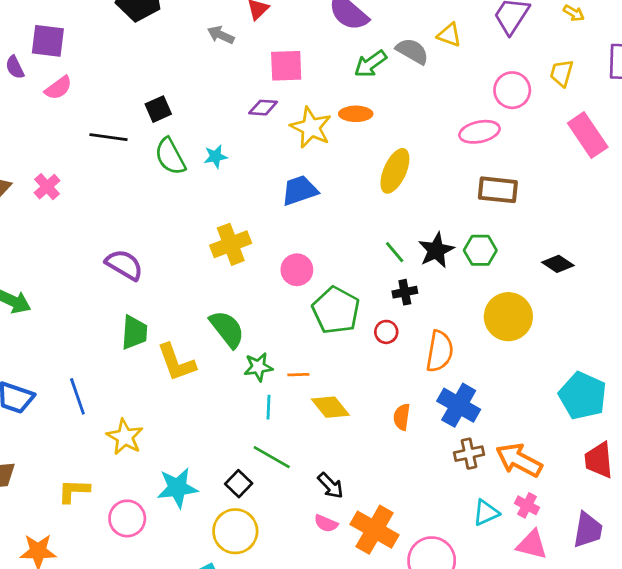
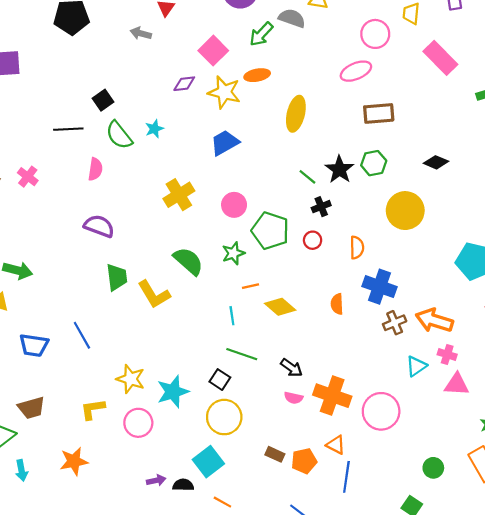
pink square: (286, 66) -> (213, 51), moved, turned -32
pink semicircle: (58, 88) -> (95, 169), moved, turned -35
orange semicircle: (440, 351) -> (357, 247), size x0.7
green star: (258, 367) -> (233, 253), moved
yellow star: (125, 437) -> (131, 379), moved

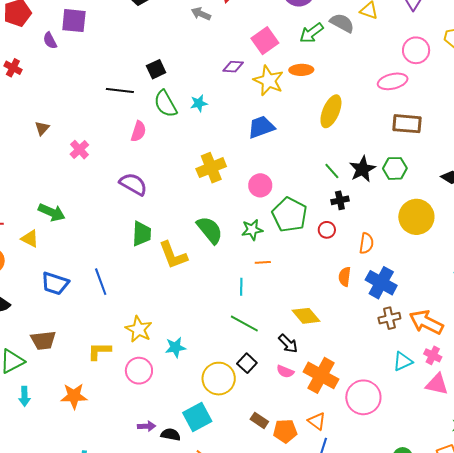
pink cross: (28, 177) -> (79, 150), moved
orange semicircle: (337, 304) -> (345, 277), moved
yellow diamond: (280, 307) -> (306, 316), moved
black square: (220, 380) -> (247, 363), moved
cyan star: (173, 392) -> (175, 347), size x0.7

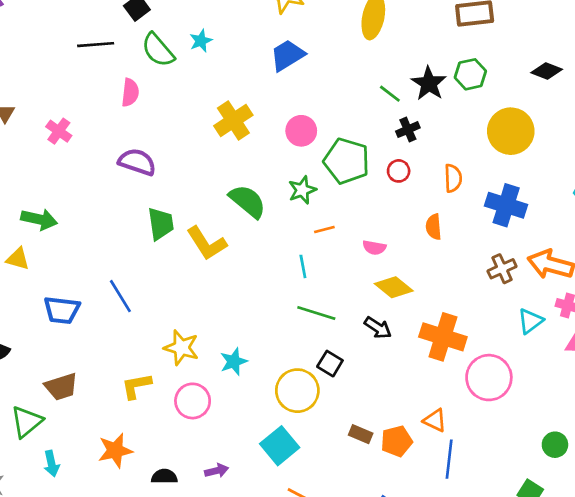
blue cross: (381, 283) -> (506, 205), moved
pink semicircle: (285, 371) -> (374, 248), moved
orange cross: (321, 375) -> (443, 337), moved
black semicircle: (171, 435) -> (164, 476), moved

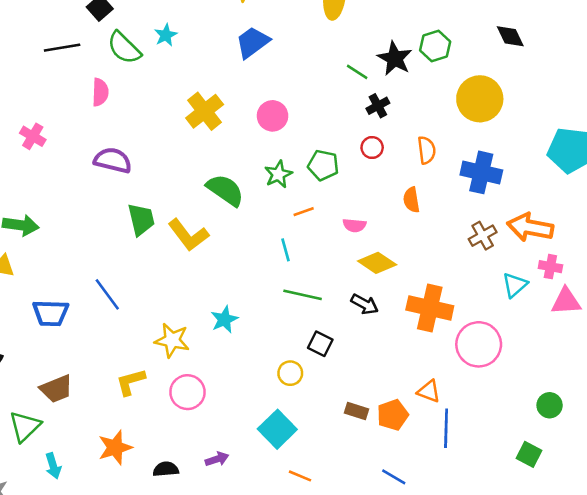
black diamond: (547, 71) -> (510, 36), turned 48
green pentagon: (347, 161) -> (323, 165), moved, size x0.7
cyan star: (234, 362) -> (224, 319), moved
yellow circle: (297, 391) -> (290, 373), size x0.6

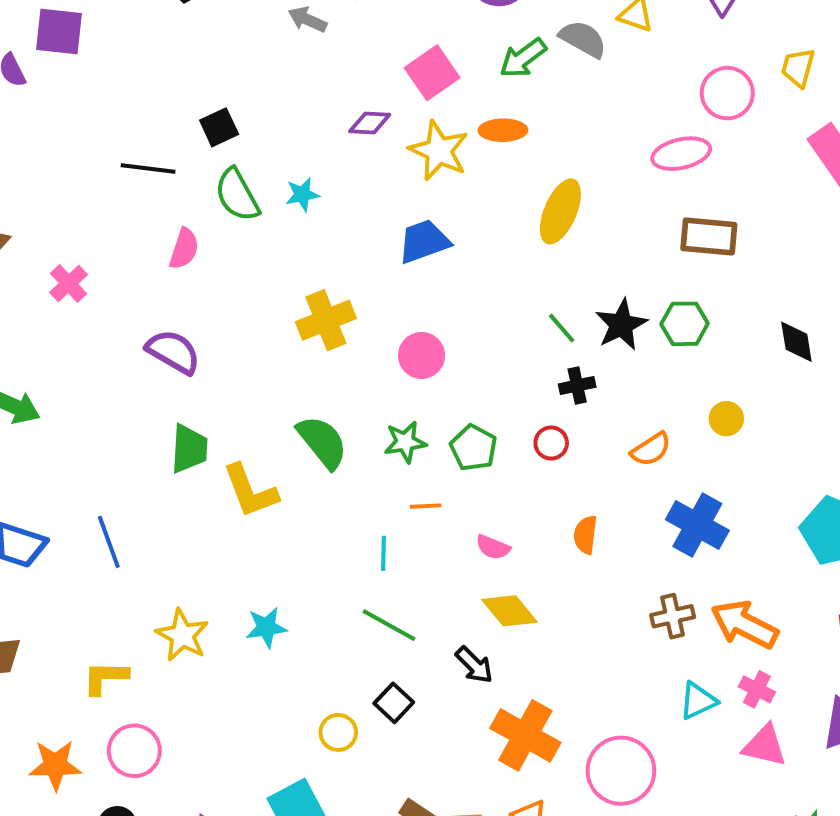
yellow circle: (480, 99) -> (726, 419), size x0.5
orange semicircle: (427, 150) -> (651, 449), moved, turned 48
orange cross: (430, 308) -> (525, 735), moved
pink circle: (187, 392) -> (134, 751), moved

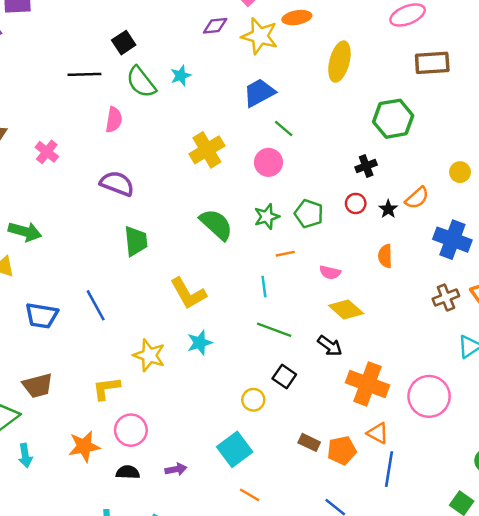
green hexagon: (685, 324) -> (393, 119), moved, size x1.4
black star: (621, 325) -> (388, 209), moved, size x0.6
green line: (562, 328) -> (284, 128), moved
yellow L-shape: (250, 491) -> (188, 293), moved

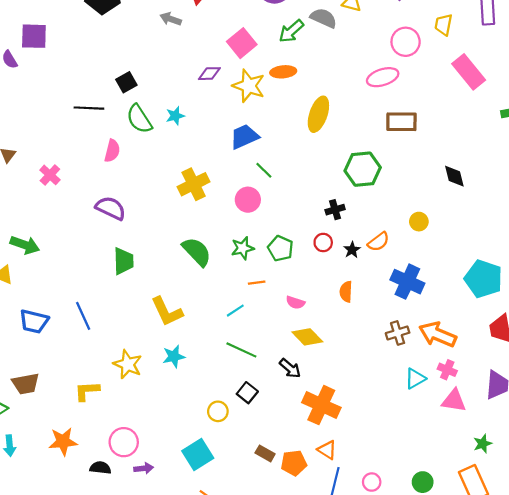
cyan line: (264, 286) -> (235, 311), turned 60
pink circle: (429, 396) -> (372, 482), moved, size x0.5
pink circle: (131, 430) -> (124, 442), moved

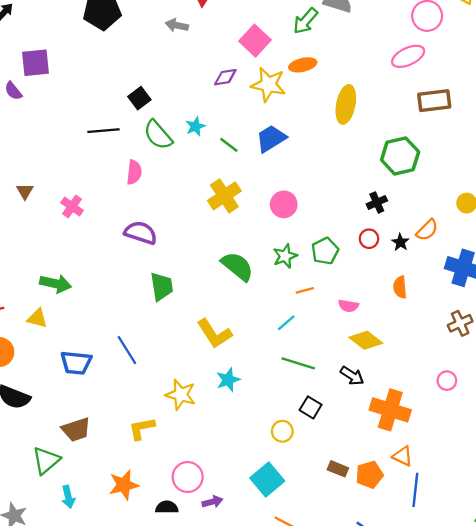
green line: (264, 170) -> (229, 145), moved
green pentagon: (280, 248) -> (325, 251), turned 30
pink circle: (372, 482) -> (447, 381), moved

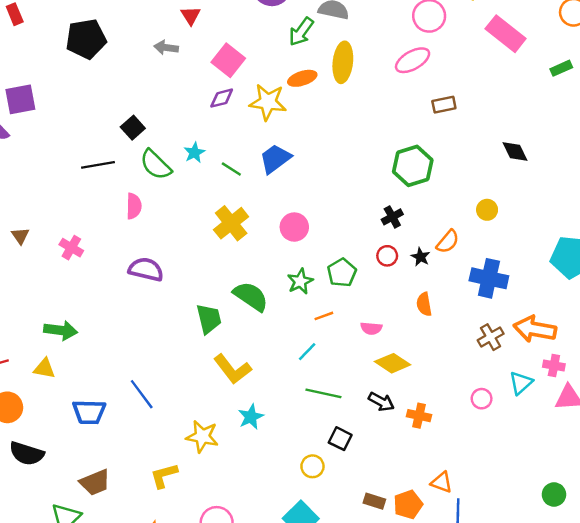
pink square: (255, 41) -> (228, 60), moved
brown rectangle: (434, 101) -> (444, 105), size x0.7
yellow ellipse: (346, 104) -> (343, 62), moved
green trapezoid: (162, 287) -> (209, 319), moved
orange cross: (390, 410) -> (419, 416), moved, size x0.6

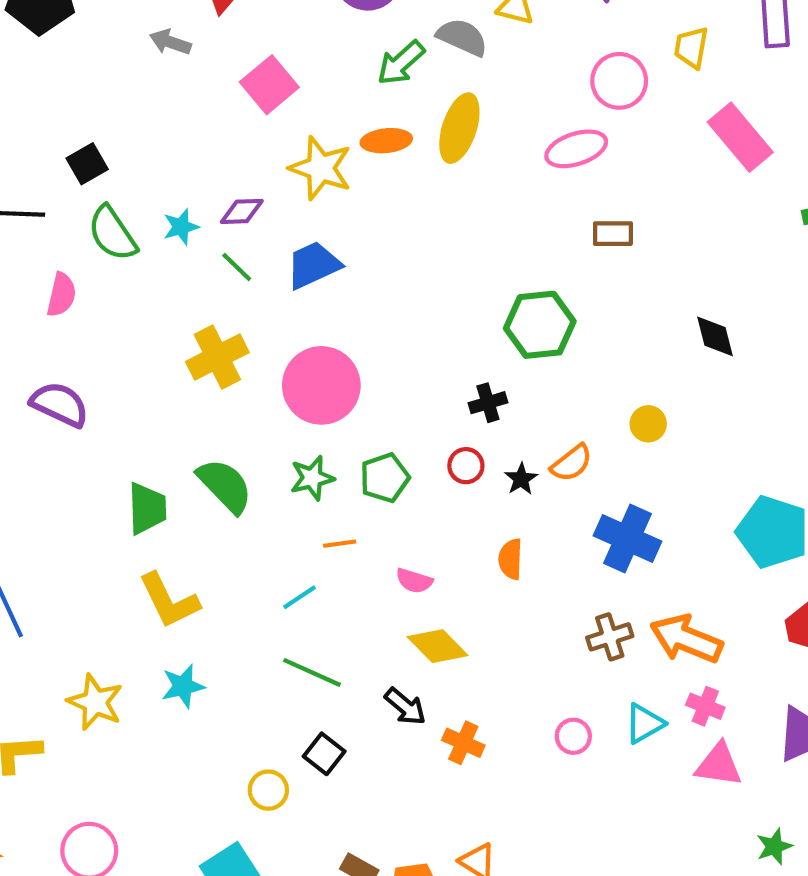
purple diamond: (222, 98) -> (242, 211), moved
pink circle: (294, 227) -> (321, 385), size x1.6

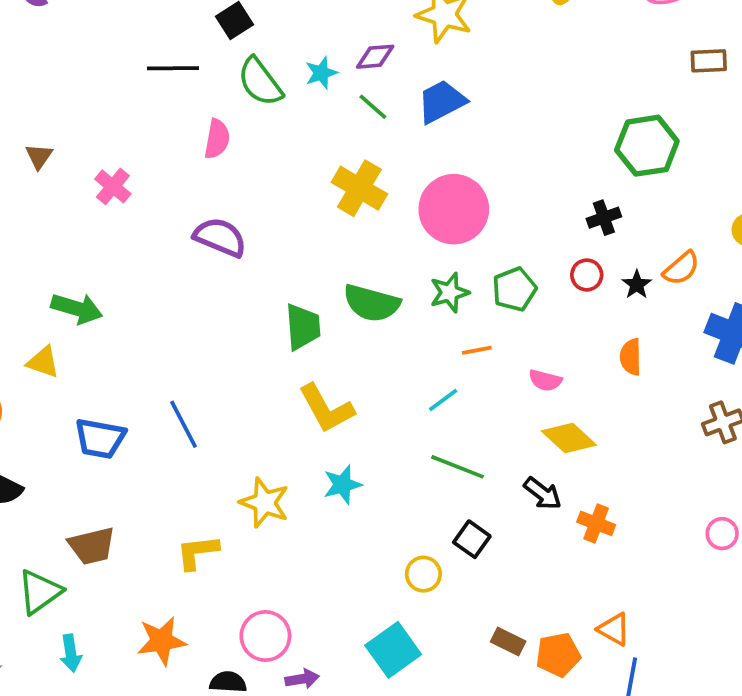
yellow cross: (217, 357) -> (359, 188), turned -30
green semicircle: (225, 486) -> (372, 303), turned 152
pink circle: (573, 736) -> (722, 534), moved

